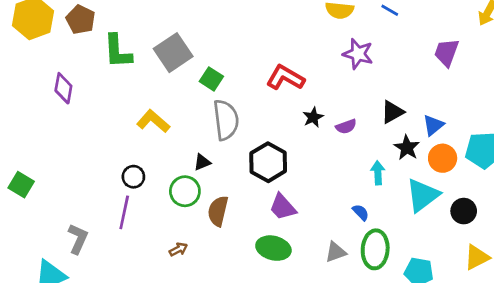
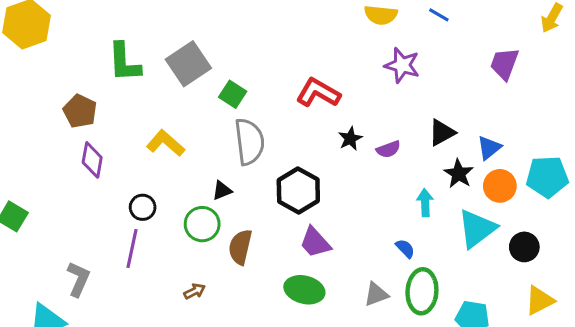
brown pentagon: (81, 20) -> (80, 111), moved
purple diamond: (63, 88) -> (92, 160), moved

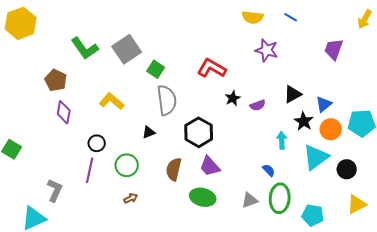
green L-shape: (124, 62) -> (85, 48), turned -32
green circle: (202, 224) -> (127, 165), moved
brown semicircle: (240, 247) -> (174, 169), moved

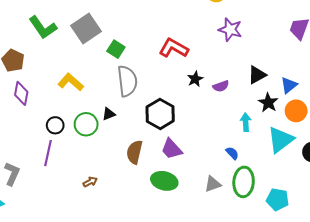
green circle: (127, 165) -> (86, 124), moved

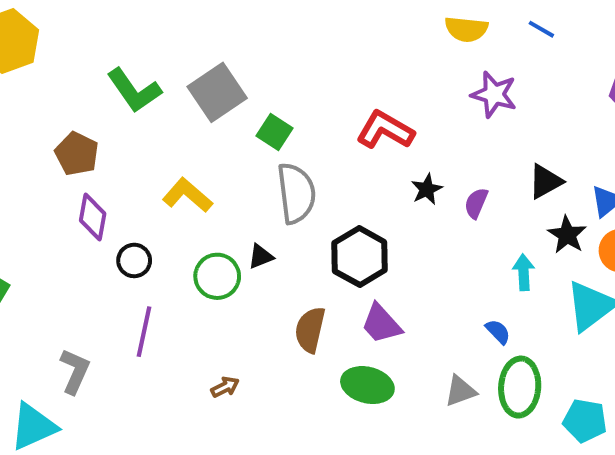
purple semicircle: (221, 86) -> (476, 203), turned 133
black circle: (55, 125) -> (134, 260), moved

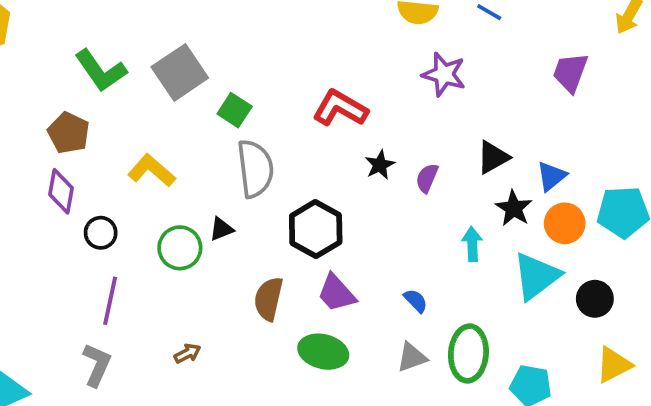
brown pentagon: (77, 154) -> (69, 133), moved
blue semicircle: (498, 332) -> (416, 301), moved
gray L-shape: (75, 371) -> (97, 365), moved

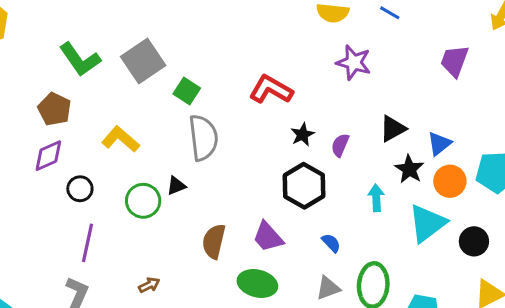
purple diamond: (61, 191) -> (48, 156), turned 56
black hexagon: (316, 229) -> (304, 186), moved

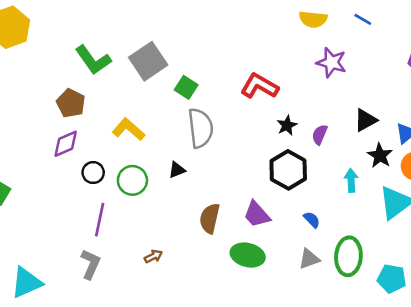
green circle: (143, 201) -> (132, 180), moved

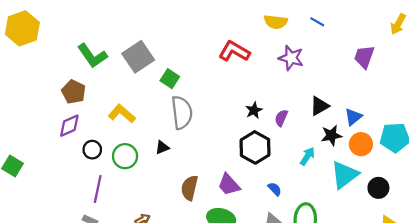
red L-shape: (259, 86) -> (234, 51), moved
black star: (380, 156) -> (331, 135), turned 30
cyan arrow: (351, 180) -> (307, 156), turned 36

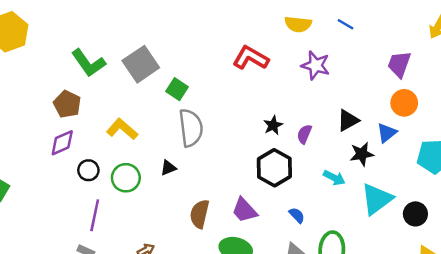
orange circle: (361, 144) -> (404, 103), moved
cyan arrow: (307, 156) -> (334, 178), turned 84

